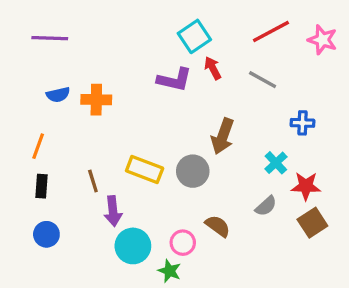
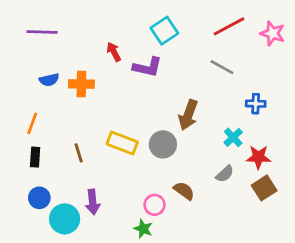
red arrow: (213, 68) -> (114, 52), moved
purple arrow: (113, 211) -> (93, 202), moved
cyan circle: (133, 246) -> (65, 219), moved

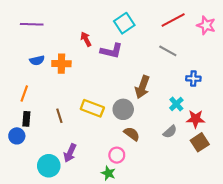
brown semicircle: (184, 191) -> (132, 134), moved
blue circle: (39, 198) -> (17, 136), moved
purple arrow: (93, 202) -> (70, 153), turned 30

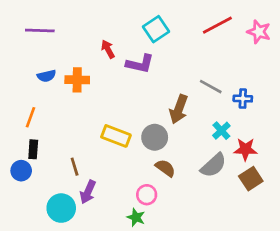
gray line: (168, 51) -> (211, 87), moved
brown line: (59, 116) -> (75, 167), moved
gray semicircle: (170, 132) -> (213, 165), size x1.5

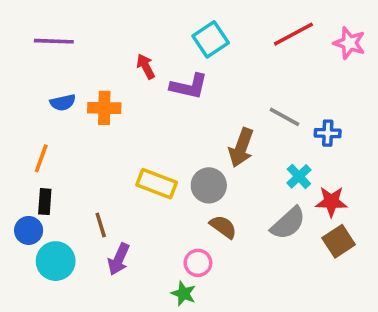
cyan circle: (61, 208) -> (56, 261), moved

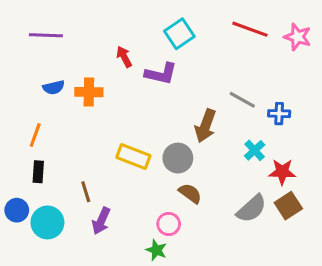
red line: (293, 34) -> (250, 29), turned 48
gray semicircle: (288, 223) -> (251, 209), moved
blue circle: (29, 230) -> (17, 210), moved

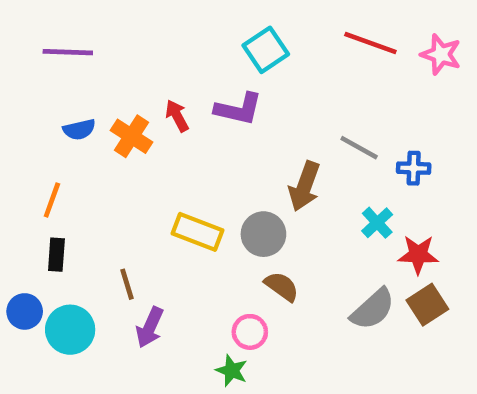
red arrow: (124, 57) -> (177, 116), moved
orange cross: (89, 92) -> (132, 136), turned 32

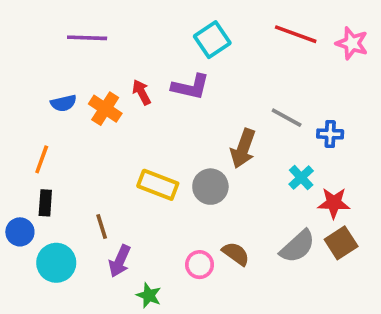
purple line: (68, 52) -> (87, 38), moved
brown semicircle: (282, 286) -> (236, 254), moved
blue circle: (25, 311) -> (20, 232), moved
green star: (232, 371) -> (149, 295), moved

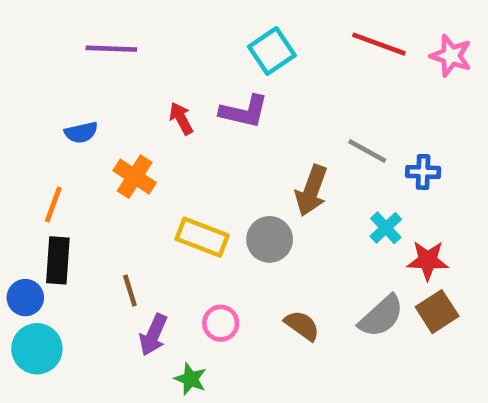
orange cross: (105, 109) -> (135, 177), moved
black rectangle: (45, 203) -> (58, 260), size x1.4
cyan circle: (56, 263) -> (37, 349), moved
pink circle: (200, 265) -> (221, 323), moved

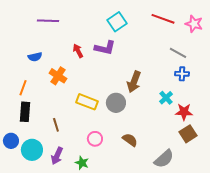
gray line: (367, 151) -> (178, 53), moved
blue circle: (25, 298) -> (11, 141), moved
gray semicircle: (381, 316) -> (164, 159), moved
purple arrow: (153, 335) -> (57, 156), moved
cyan circle: (37, 349) -> (32, 150), moved

